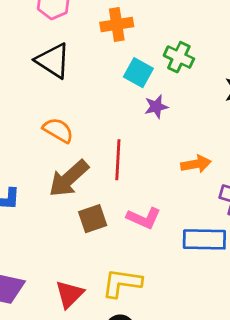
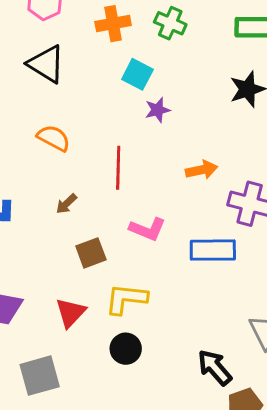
green cross: (179, 57) -> (170, 23), moved
brown arrow: (69, 178) -> (66, 204), moved, size x0.5
brown square: (93, 219) -> (91, 253), moved

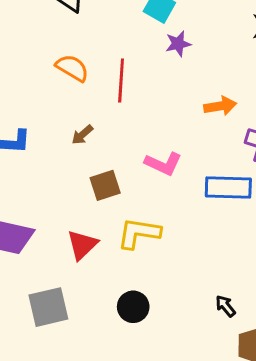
red line: (118, 168) -> (121, 81), moved
black circle: (126, 349) -> (133, 307), moved
black arrow: (215, 367) -> (226, 306), size x0.6

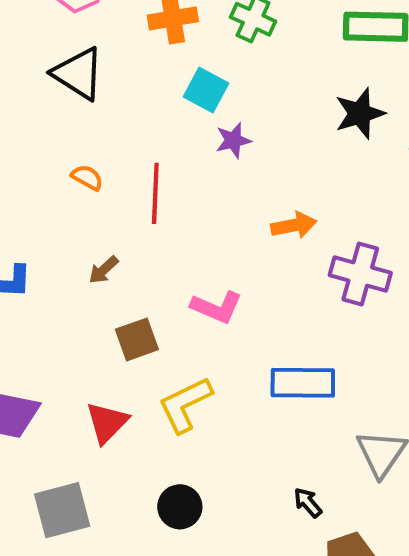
orange semicircle: (72, 68) -> (87, 177), size x0.7
blue rectangle: (228, 187) -> (303, 383), moved
yellow L-shape: (139, 233) -> (185, 405), turned -33

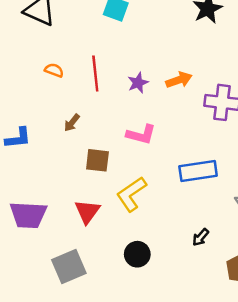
purple star: (233, 140) -> (138, 83), moved
brown square: (137, 339) -> (97, 160), turned 35
black arrow: (308, 503) -> (201, 237), moved, turned -90

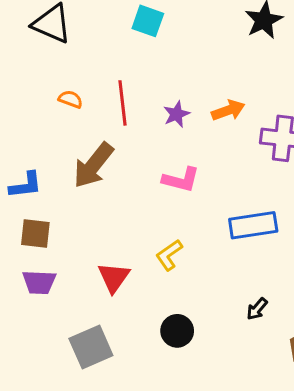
brown arrow: (72, 123) -> (93, 165), size x2.0
brown square: (97, 160) -> (35, 234), moved
yellow L-shape: (131, 194) -> (169, 255), size x0.7
purple trapezoid: (28, 215) -> (39, 282), size x0.7

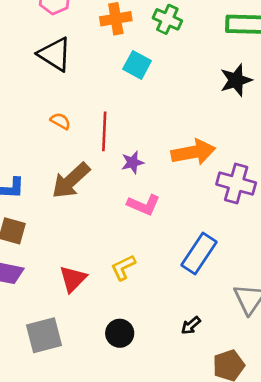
orange arrow: (228, 110) -> (193, 152), size x1.5
purple star: (176, 114) -> (133, 162), moved
blue rectangle: (253, 225) -> (199, 253), turned -57

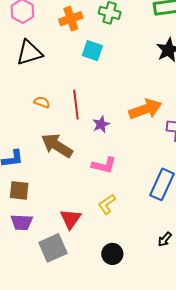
black triangle: (55, 54) -> (29, 53), turned -40
brown arrow: (71, 181) -> (57, 146), turned 84
pink L-shape: (144, 205) -> (104, 165), moved
gray square: (44, 335) -> (53, 248), moved

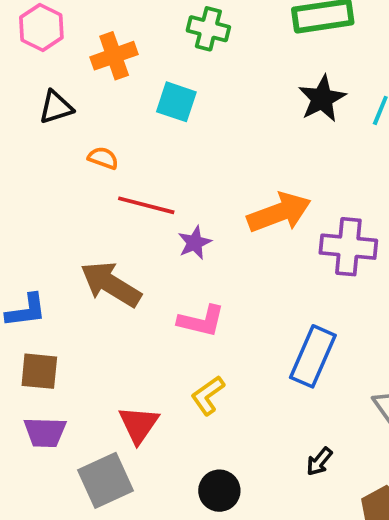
orange cross: (71, 19) -> (114, 56), moved
black triangle: (29, 53) -> (56, 107), size x0.7
orange semicircle: (42, 102) -> (103, 158), moved
red line: (76, 105) -> (146, 205), turned -68

